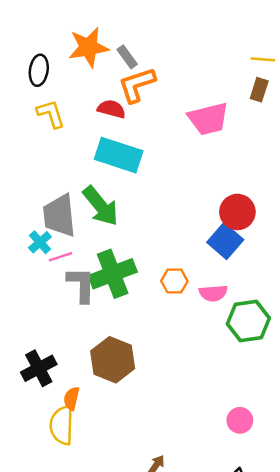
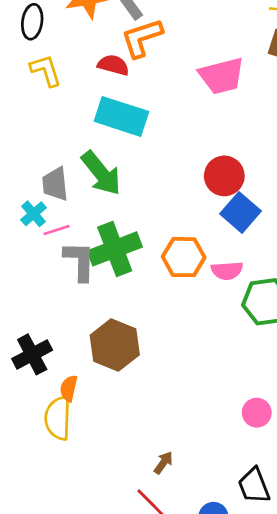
red circle: (237, 212) -> (224, 176), moved
gray trapezoid: (59, 216) -> (55, 184), size x0.7
orange hexagon: (174, 281) -> (184, 257), size x1.4

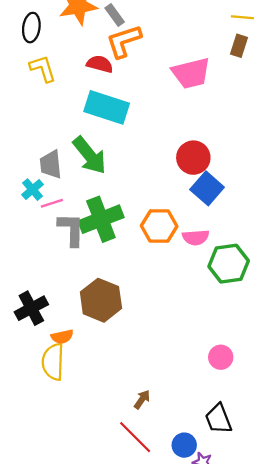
orange semicircle: (69, 388) -> (62, 337), turned -115

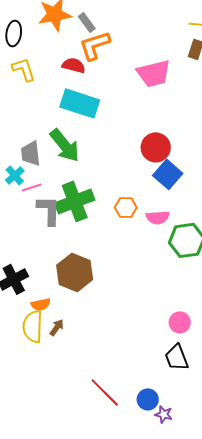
orange hexagon: (159, 226) -> (126, 207), size x0.7
brown arrow: (142, 399) -> (57, 327), moved
black trapezoid: (218, 419) -> (177, 357), moved

